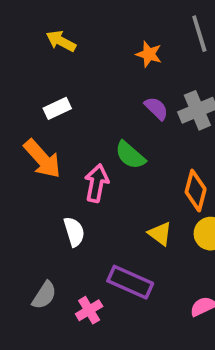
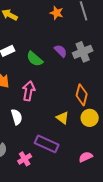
orange star: (149, 54) -> (57, 13), moved
green semicircle: (130, 155) -> (35, 59), moved

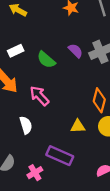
pink arrow: (29, 91) -> (39, 96), turned -54
yellow triangle: (63, 118) -> (78, 126), turned -40

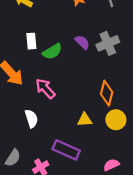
white rectangle: (16, 51) -> (31, 41), moved, turned -70
green semicircle: (46, 60) -> (52, 51), turned -72

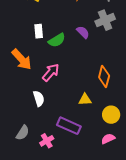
gray cross: (108, 43) -> (105, 20), moved
pink arrow: (45, 89) -> (51, 72), turned 84
yellow circle: (116, 120) -> (111, 115), moved

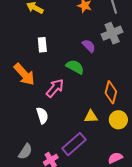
green semicircle: (57, 40) -> (75, 67), moved, turned -120
yellow circle: (111, 115) -> (118, 120), moved
purple rectangle: (69, 126) -> (74, 144), turned -65

